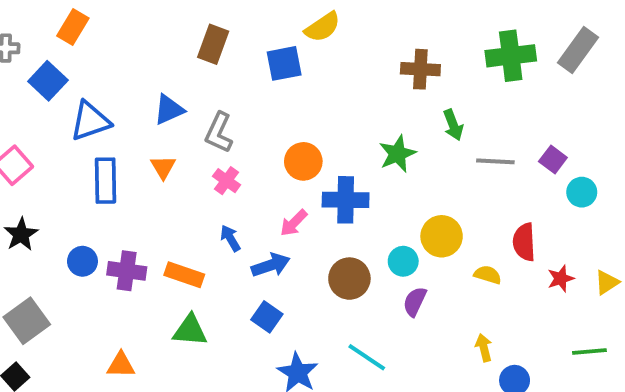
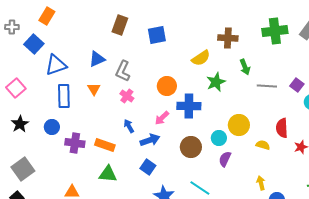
yellow semicircle: (323, 27) -> (201, 58), moved
blue circle: (82, 261) -> (52, 127), moved

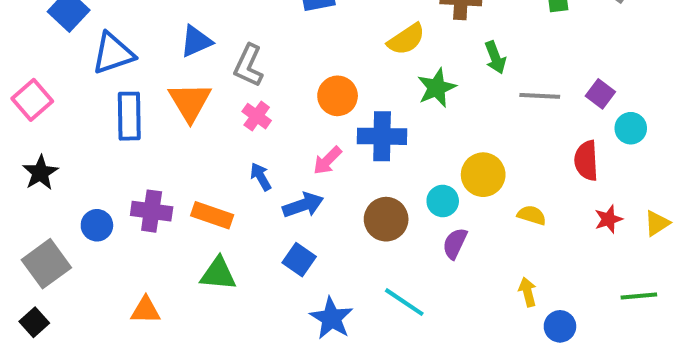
orange triangle: (94, 89) -> (190, 102), size x1.6
blue circle: (52, 127) -> (97, 225), moved
red semicircle: (282, 128) -> (586, 161), moved

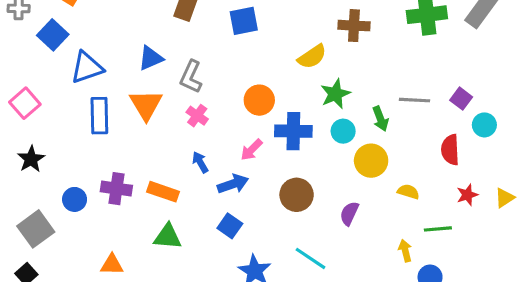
green arrow: (495, 57) -> (380, 119), moved
cyan circle: (443, 201) -> (343, 131), moved
green line: (639, 296) -> (438, 229), moved

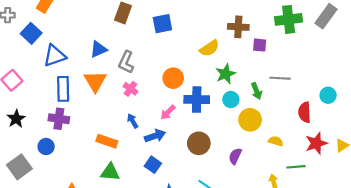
purple square: (461, 99) -> (260, 45), moved, turned -32
purple cross: (116, 189) -> (59, 119), moved
red star: (467, 195) -> (316, 143), size x1.5

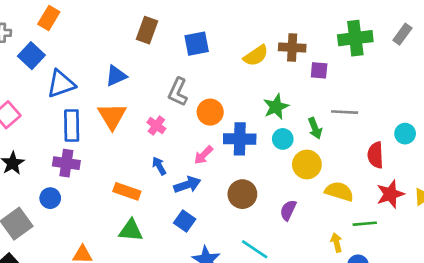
gray rectangle: (326, 16) -> (402, 34), size x0.7
yellow semicircle: (209, 48) -> (256, 56), moved
gray L-shape: (126, 62) -> (178, 92), moved
yellow semicircle: (276, 141) -> (339, 191), size x1.5

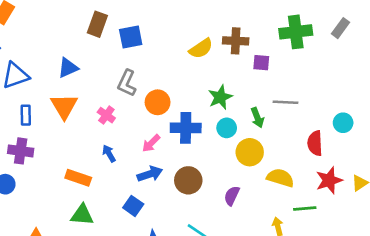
blue square: (197, 44) -> (131, 37), moved
blue rectangle: (72, 126) -> (26, 115), size x0.7
blue arrow: (187, 185) -> (150, 174), moved

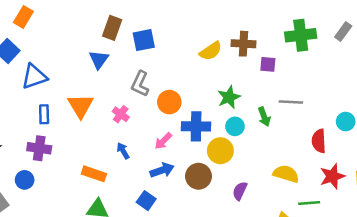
blue triangle: (68, 68) -> (99, 60), moved, turned -30
yellow circle: (250, 152) -> (220, 151), moved

